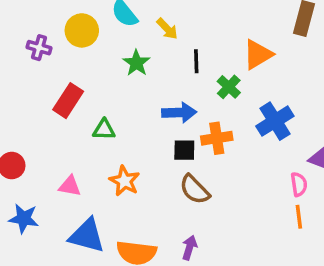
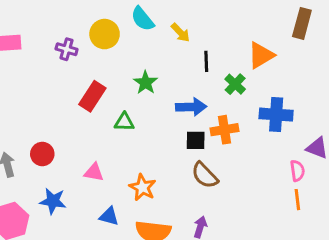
green star: (136, 63) -> (146, 83), moved
blue cross: (275, 121) -> (276, 115), turned 36
orange star: (124, 181) -> (142, 187), moved
blue triangle: (87, 236) -> (109, 216), size x0.6

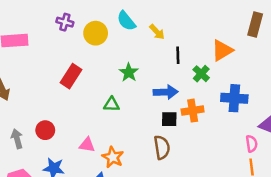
purple cross: (67, 49) -> (65, 22), moved
red rectangle: (92, 96) -> (71, 76), moved
brown semicircle: (205, 175) -> (162, 147), moved, turned -145
orange star: (142, 187) -> (113, 157), moved

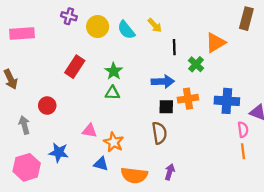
cyan semicircle: (126, 21) -> (126, 30), moved
green star: (129, 72) -> (114, 71), moved
blue cross: (234, 98) -> (227, 101), moved
red circle: (45, 130) -> (47, 106), moved

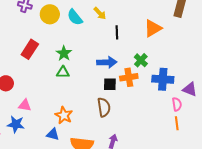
green cross: (196, 64) -> (141, 60), moved
pink triangle: (90, 131) -> (25, 105), moved

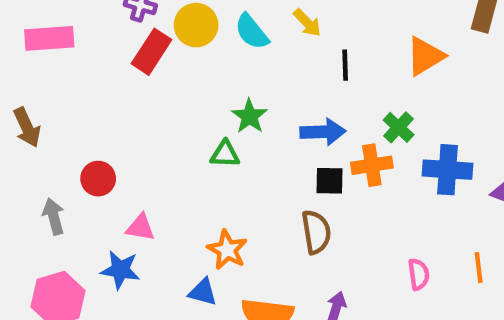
red rectangle: (30, 49) -> (152, 52), moved
green star: (64, 53) -> (249, 116), moved
pink semicircle: (177, 104) -> (419, 274), moved

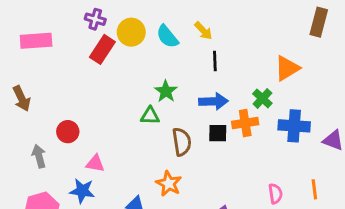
orange triangle: (425, 56) -> (287, 68), moved
black line: (345, 65) -> (215, 61), moved
brown semicircle: (316, 232) -> (182, 142), moved
orange star: (227, 250) -> (169, 184), moved

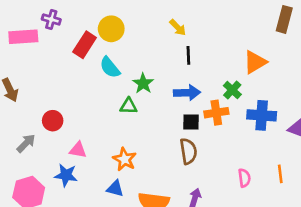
purple cross: (95, 19) -> (51, 19), moved
cyan semicircle: (167, 36) -> (110, 67), moved
brown semicircle: (182, 142) -> (188, 151), moved
gray arrow: (39, 156) -> (26, 143), turned 60
orange star: (169, 184) -> (125, 159), moved

